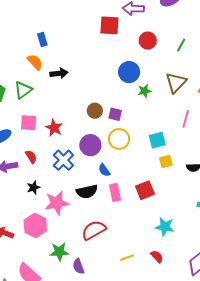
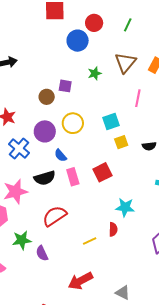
blue circle: (129, 72) -> (78, 41), moved
purple square: (115, 114) -> (65, 86), moved
red semicircle: (157, 256) -> (113, 229), moved, turned 48

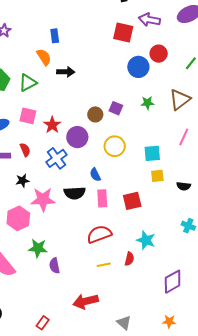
purple circle: (45, 131) -> (77, 137), moved
red semicircle: (55, 216) -> (99, 234), moved

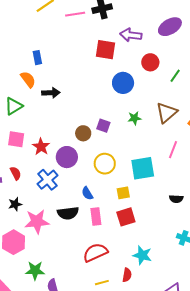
red circle: (159, 54) -> (150, 62), moved
cyan square: (152, 153) -> (143, 168), size x1.4
yellow square: (157, 176) -> (123, 193), moved

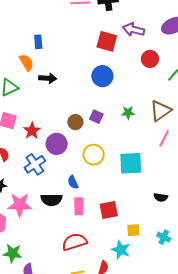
blue circle: (123, 83) -> (102, 76), moved
pink line: (173, 150) -> (164, 138), moved
yellow square: (123, 193) -> (133, 230), moved

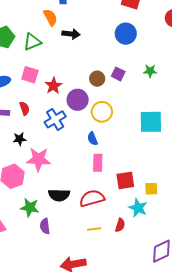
yellow circle: (94, 155) -> (102, 112), moved
black semicircle: (52, 200) -> (59, 195), moved
red square: (109, 210) -> (125, 180), moved

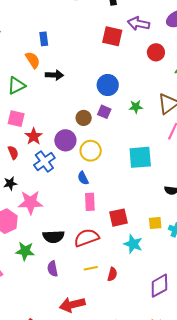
blue circle: (126, 34) -> (108, 85), moved
red star: (53, 86) -> (34, 136), moved
yellow square: (151, 189) -> (155, 223), moved
red semicircle: (120, 225) -> (112, 274), moved
purple semicircle: (45, 226) -> (53, 269), moved

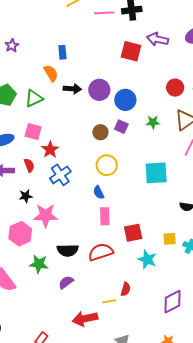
red circle: (156, 52) -> (175, 88), moved
purple circle: (65, 140) -> (99, 90), moved
yellow line: (91, 268) -> (109, 301), moved
purple semicircle: (53, 269) -> (66, 282), turned 63

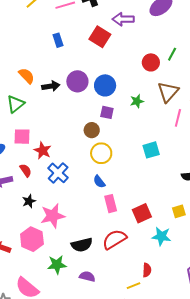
red square: (131, 51) -> (100, 37), turned 30
blue rectangle: (62, 52) -> (58, 40), moved
brown circle: (100, 132) -> (92, 130), moved
cyan square: (156, 173) -> (151, 150), size x0.7
purple semicircle: (66, 282) -> (87, 276), turned 63

